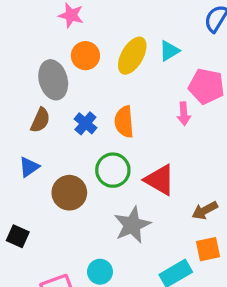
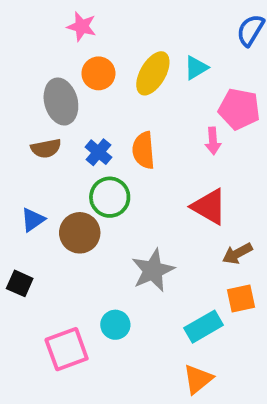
brown semicircle: (40, 120) -> (46, 148), turned 55
blue triangle: (29, 167) -> (33, 220), moved
green circle: (113, 170) -> (110, 197), moved
red triangle: (160, 180) -> (209, 207), moved

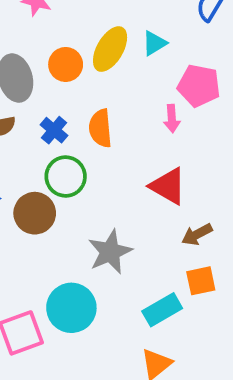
orange circle: (98, 73) -> (66, 64), moved
cyan circle: (115, 325) -> (71, 308), size x1.6

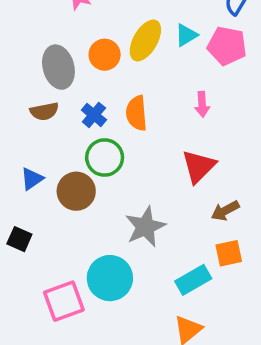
pink pentagon: (199, 86) -> (227, 46), moved
red triangle: (168, 186) -> (199, 166), turned 45

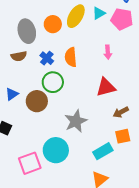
red triangle: (199, 166) -> (106, 87), turned 30

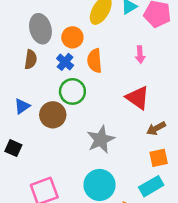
orange circle: (53, 24) -> (72, 37), moved
brown semicircle: (19, 56) -> (31, 59), turned -70
red triangle: (106, 87) -> (138, 98), turned 50
cyan circle: (56, 150) -> (100, 185), moved
cyan rectangle: (103, 151) -> (151, 186), moved

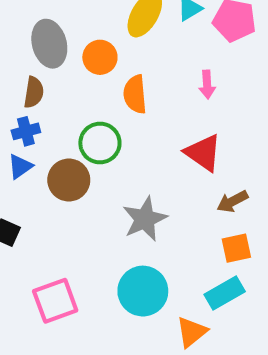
blue cross: (65, 62) -> (26, 131), moved, turned 35

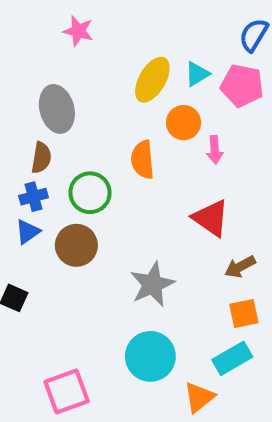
orange circle: (100, 57) -> (184, 123), moved
green circle: (100, 143) -> (90, 193), moved
pink square: (55, 301) -> (67, 391), moved

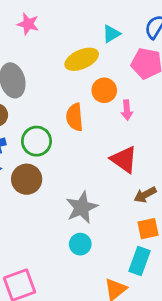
cyan triangle: (197, 74) -> (111, 34), moved
yellow ellipse: (152, 80) -> (82, 59), turned 36
cyan circle: (150, 356) -> (80, 244), moved, size x0.6
cyan rectangle: (232, 358) -> (140, 261), turned -40

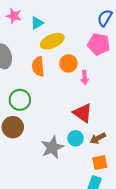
cyan triangle: (111, 34) -> (37, 23), moved
orange semicircle: (75, 117) -> (38, 66), moved
cyan circle: (80, 244) -> (76, 138), moved

